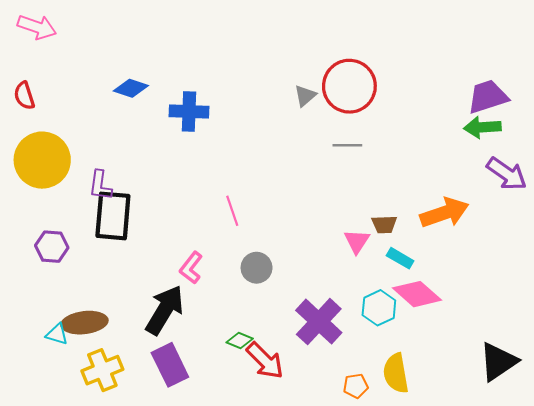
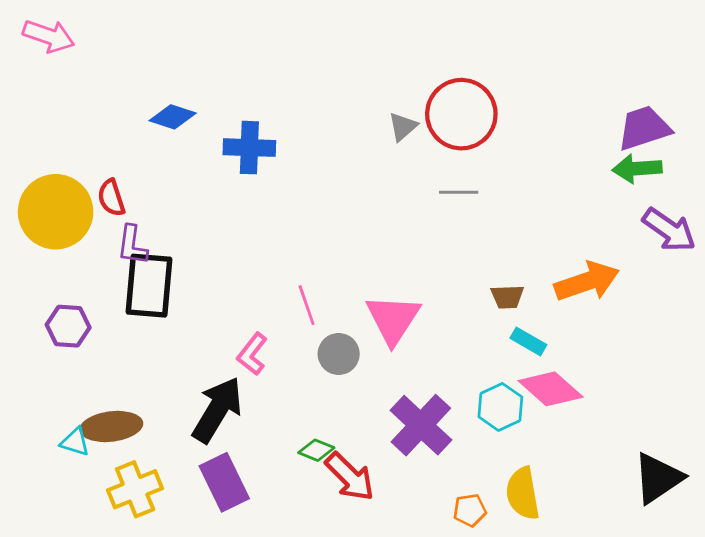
red semicircle: (24, 96) -> (111, 198), moved
pink line: (232, 211) -> (307, 305), moved
pink triangle: (357, 241) -> (393, 319), moved, size x1.6

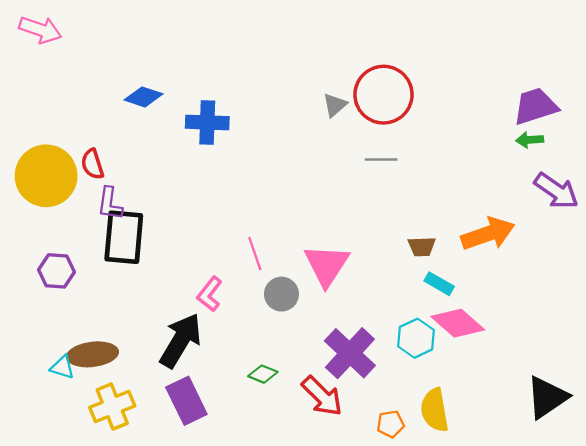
green arrow: (637, 169) -> (530, 140), size x0.7
red arrow: (350, 477) -> (322, 396), moved

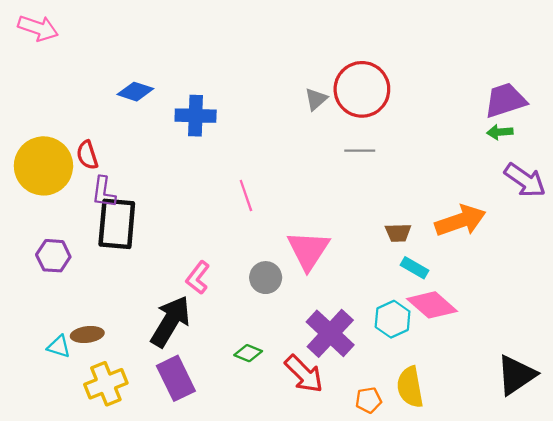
pink line: (255, 253) -> (246, 196), moved
brown ellipse: (92, 354) -> (87, 334), size x0.7

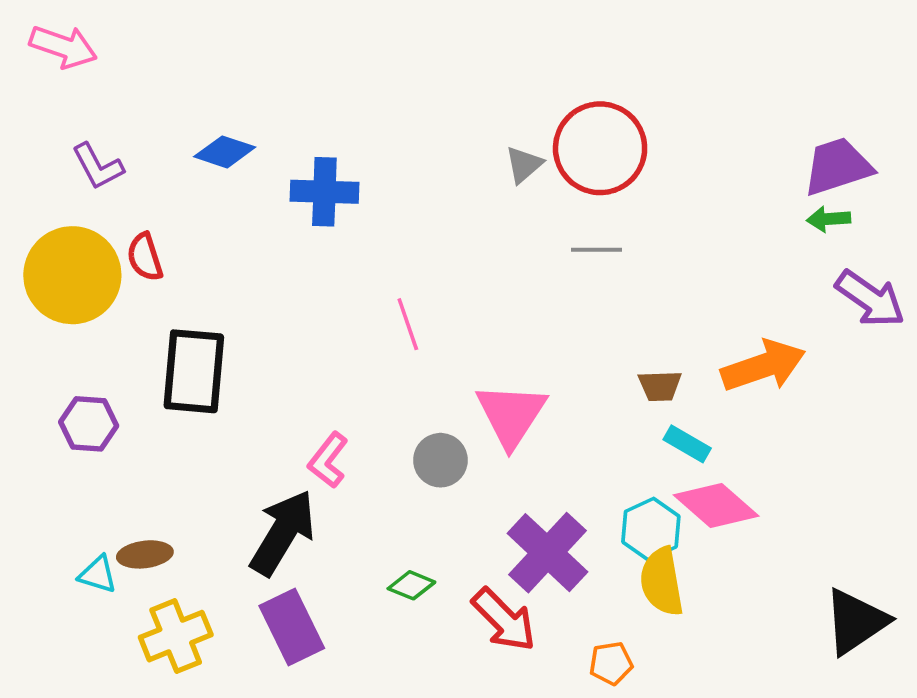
purple L-shape: (104, 192) -> (98, 166), moved, turned -36
yellow semicircle: (410, 387) -> (662, 582), moved

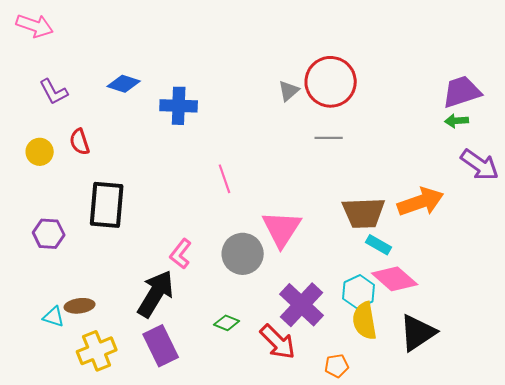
yellow circle: (72, 275) -> (40, 152), size x0.5
brown trapezoid: (660, 386) -> (364, 213), size x1.8
gray circle: (440, 460) -> (243, 254), size x1.4
black triangle: (856, 622) -> (418, 333), moved

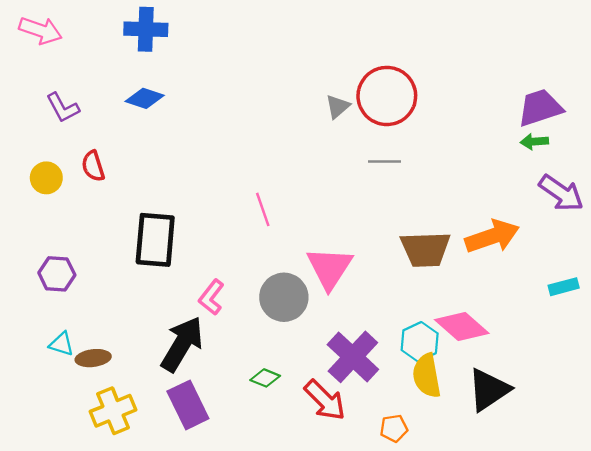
blue cross: (179, 106) -> (146, 29), moved
black rectangle: (107, 205) -> (155, 240), moved
cyan rectangle: (379, 245) -> (564, 287), moved, turned -45
cyan triangle: (54, 317) -> (62, 344), moved

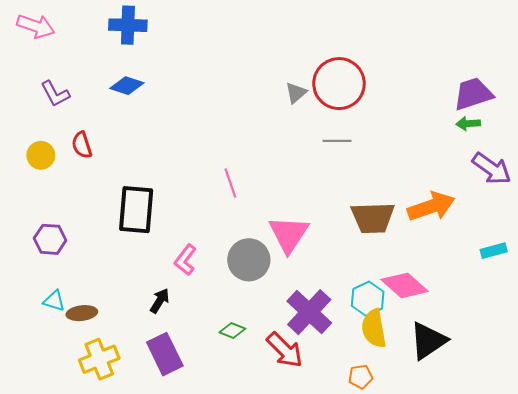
black arrow: (182, 344) -> (160, 301), size x0.5
orange pentagon: (394, 428) -> (360, 377), moved

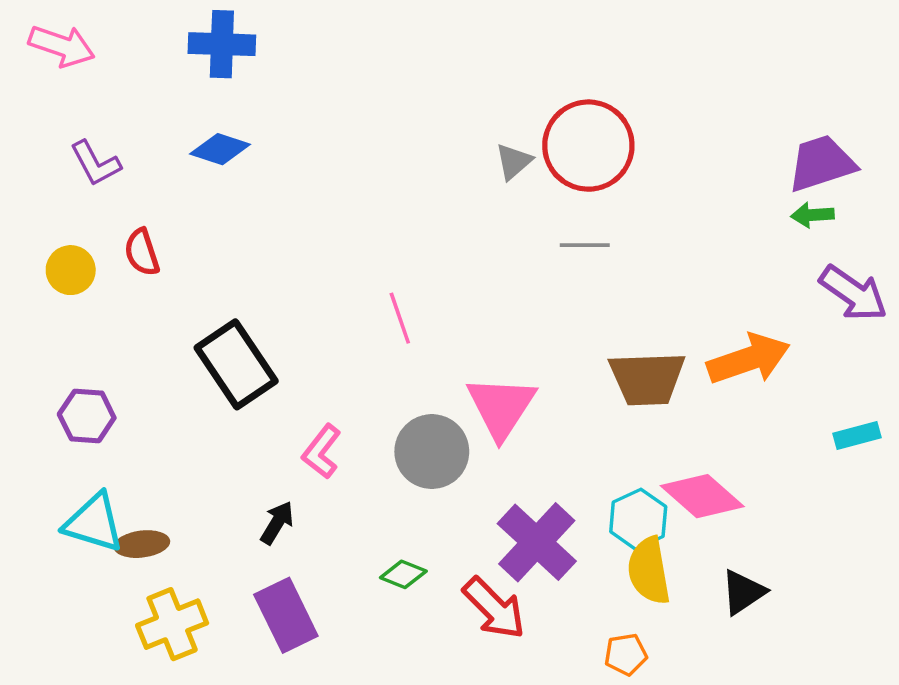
black rectangle: (136, 210) -> (236, 364), turned -39
cyan triangle: (54, 301) -> (94, 523), size x1.6
black triangle: (428, 341) -> (743, 592), size x0.7

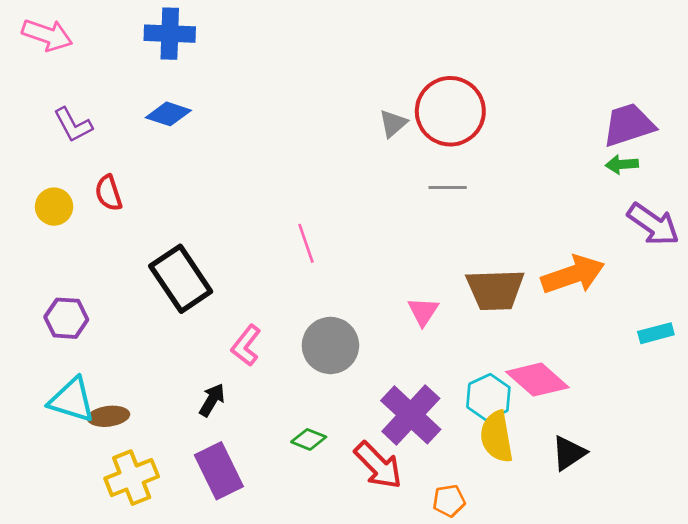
pink triangle: (501, 407) -> (423, 311), moved, size x0.6
orange pentagon: (626, 654) -> (449, 501), moved

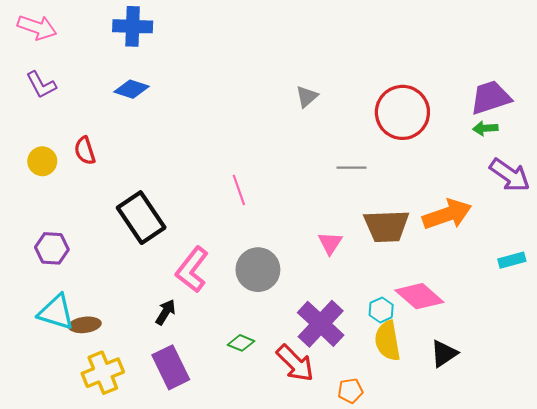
red circle: (450, 111) -> (402, 112), moved
purple L-shape: (73, 125) -> (41, 85), moved
gray line: (448, 188) -> (351, 168), moved
pink L-shape: (246, 345) -> (192, 270), size x1.4
cyan hexagon: (488, 397) -> (381, 310), size x0.7

